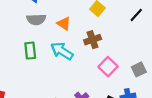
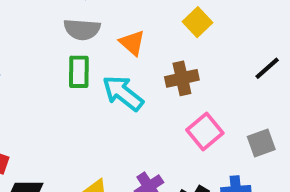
black line: (136, 15) -> (267, 68), moved
green rectangle: (30, 51) -> (79, 72), moved

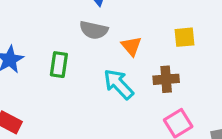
yellow square: (197, 22) -> (184, 37), turned 30
green rectangle: (79, 72) -> (59, 65), moved

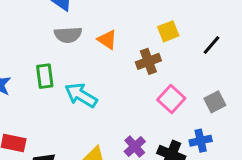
yellow square: (184, 37) -> (168, 31), moved
cyan arrow: (119, 84) -> (81, 95), moved

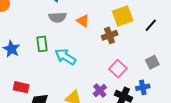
yellow square: (168, 31) -> (123, 16), size x1.5
pink square: (171, 99) -> (118, 69), moved

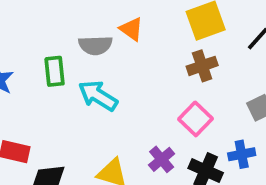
gray semicircle: (57, 17) -> (95, 45), moved
brown cross: (110, 35) -> (202, 66), moved

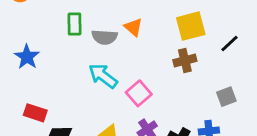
green rectangle: (55, 71) -> (74, 24), moved
pink square: (195, 119) -> (139, 93), moved

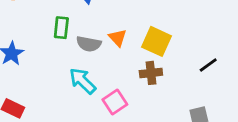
yellow square: (191, 26) -> (156, 41), moved, turned 32
brown cross: (185, 60) -> (151, 73), moved

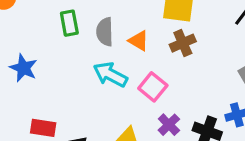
orange triangle: (118, 38) -> (139, 41), moved
gray semicircle: (89, 44) -> (105, 32), turned 95

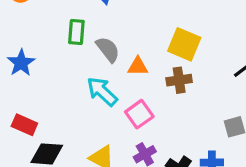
gray semicircle: (105, 32) -> (108, 49), turned 128
orange triangle: (139, 41) -> (138, 67), turned -45

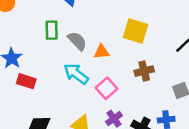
brown cross: (179, 80) -> (144, 71), moved
red rectangle: (24, 125) -> (26, 81), moved

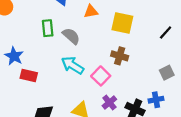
orange triangle: (102, 52) -> (91, 11), moved
brown cross: (144, 71) -> (120, 56), moved, turned 35

